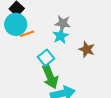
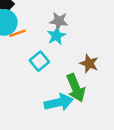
brown star: (87, 49) -> (89, 64), moved
green arrow: (50, 77) -> (76, 88), moved

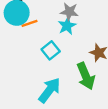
cyan arrow: (59, 102) -> (49, 90), moved, turned -40

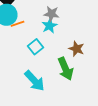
cyan arrow: (49, 90) -> (34, 81), turned 100

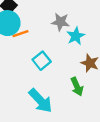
cyan star: (49, 26) -> (76, 36), moved
green arrow: (65, 69) -> (77, 87), size x0.7

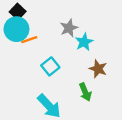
gray star: (60, 22) -> (69, 28), turned -30

